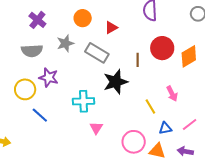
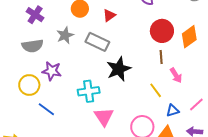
brown line: (138, 60) -> (161, 57), moved
pink triangle: (96, 128) -> (104, 117), size x1.5

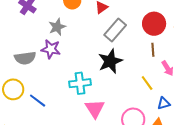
gray rectangle: (97, 42) -> (115, 30), moved, turned -75
gray semicircle: (32, 46) -> (25, 58), moved
purple star: (52, 71) -> (51, 49), moved
yellow circle: (29, 85) -> (13, 89), moved

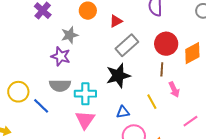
gray semicircle: (25, 58) -> (60, 85), moved
blue triangle: (164, 103) -> (123, 112), moved
pink triangle: (95, 109) -> (85, 120), moved

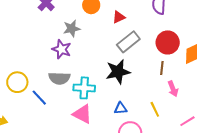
yellow line: (152, 102) -> (155, 109), moved
pink triangle: (85, 120) -> (82, 114), turned -40

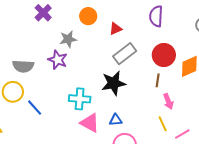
gray semicircle: (59, 78) -> (23, 66), moved
yellow line: (155, 109) -> (163, 124), moved
pink triangle: (82, 114) -> (90, 123), moved

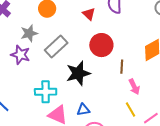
red triangle: (115, 29) -> (89, 14), moved, turned -48
gray rectangle: (125, 54) -> (56, 46), moved
red circle: (164, 55) -> (101, 45), moved

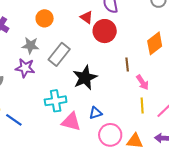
gray star: (29, 33) -> (30, 45), turned 30
red circle: (101, 45) -> (105, 31), moved
yellow line: (130, 109) -> (142, 105), turned 35

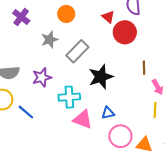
gray star: (30, 45) -> (50, 40), turned -30
purple star: (25, 68) -> (42, 77), moved, turned -30

